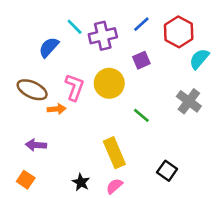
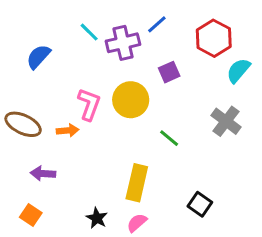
blue line: (141, 24) -> (157, 24), moved
blue semicircle: (49, 47) -> (38, 57), moved
brown ellipse: (32, 90) -> (23, 124), moved
yellow rectangle: (114, 153) -> (137, 183), turned 36

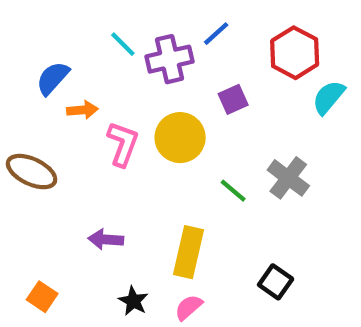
gray cross: (226, 121) -> (288, 178), moved
orange arrow: (68, 130) -> (82, 110), moved
purple arrow: (43, 174) -> (106, 239), moved

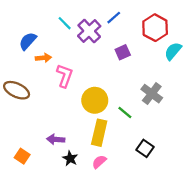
purple cross: (169, 59) -> (89, 31), turned -30
yellow circle: (180, 138) -> (95, 100), moved
green line: (233, 191) -> (125, 113), moved
purple arrow: (106, 239) -> (56, 139), moved

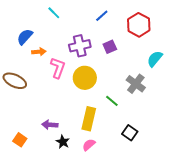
cyan line: (65, 23) -> (54, 13), moved
purple cross: (89, 31) -> (80, 46), moved, turned 30
cyan semicircle: (173, 51) -> (155, 59), moved
yellow circle: (95, 100) -> (85, 78), moved

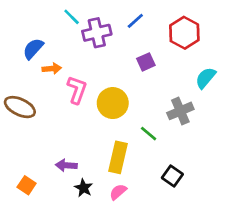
purple cross: (80, 46) -> (97, 33), moved
gray cross: (136, 84) -> (180, 111), turned 30

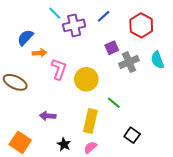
cyan semicircle: (206, 78) -> (157, 60), turned -60
gray cross: (180, 111) -> (129, 62), moved
purple arrow: (66, 165) -> (48, 116), moved
orange square: (27, 185) -> (20, 142), size x1.5

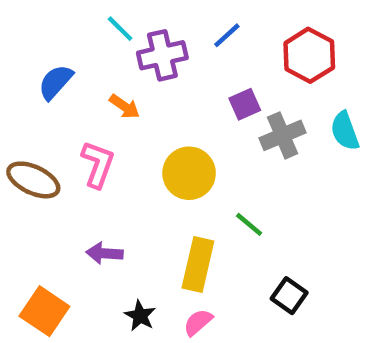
orange arrow: (40, 53) -> (125, 106), moved, turned 40
pink L-shape: (59, 69) -> (98, 164), moved

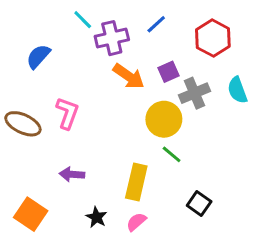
orange arrow: (125, 106) -> (129, 76), moved, size x1.5
yellow circle: (189, 173) -> (164, 119), moved

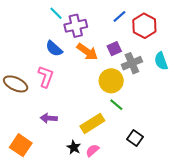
blue line: (156, 24) -> (119, 16), moved
blue semicircle: (38, 56) -> (54, 49), moved, turned -90
yellow rectangle: (136, 182) -> (92, 123), turned 45
black star: (96, 217) -> (74, 147), moved

